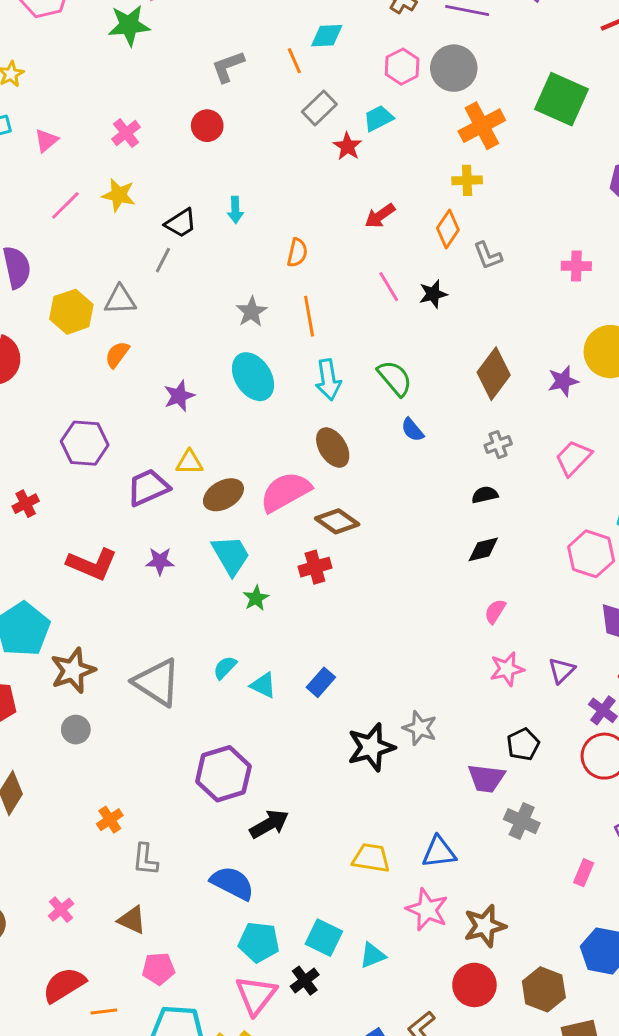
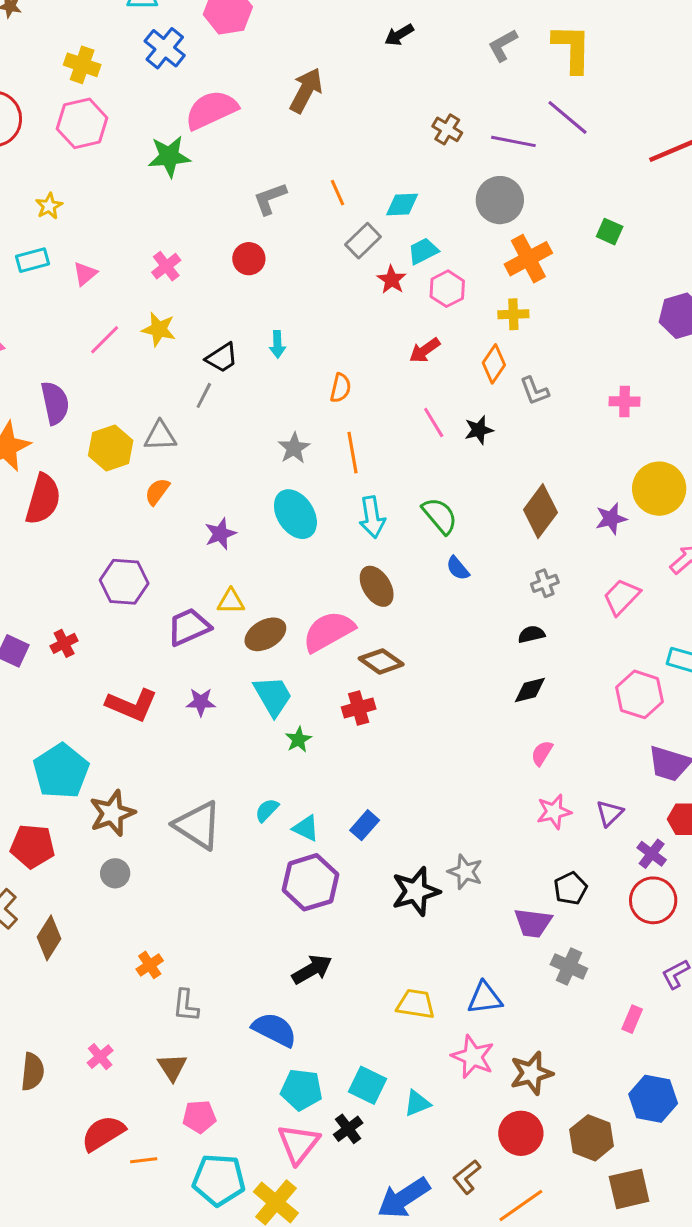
cyan diamond: (327, 36) -> (402, 205), moved
pink hexagon: (402, 67) -> (447, 289), moved
green square: (562, 99) -> (610, 232), size x0.5
purple hexagon: (223, 774) -> (310, 882), moved
brown triangle: (132, 920) -> (172, 1067), turned 32

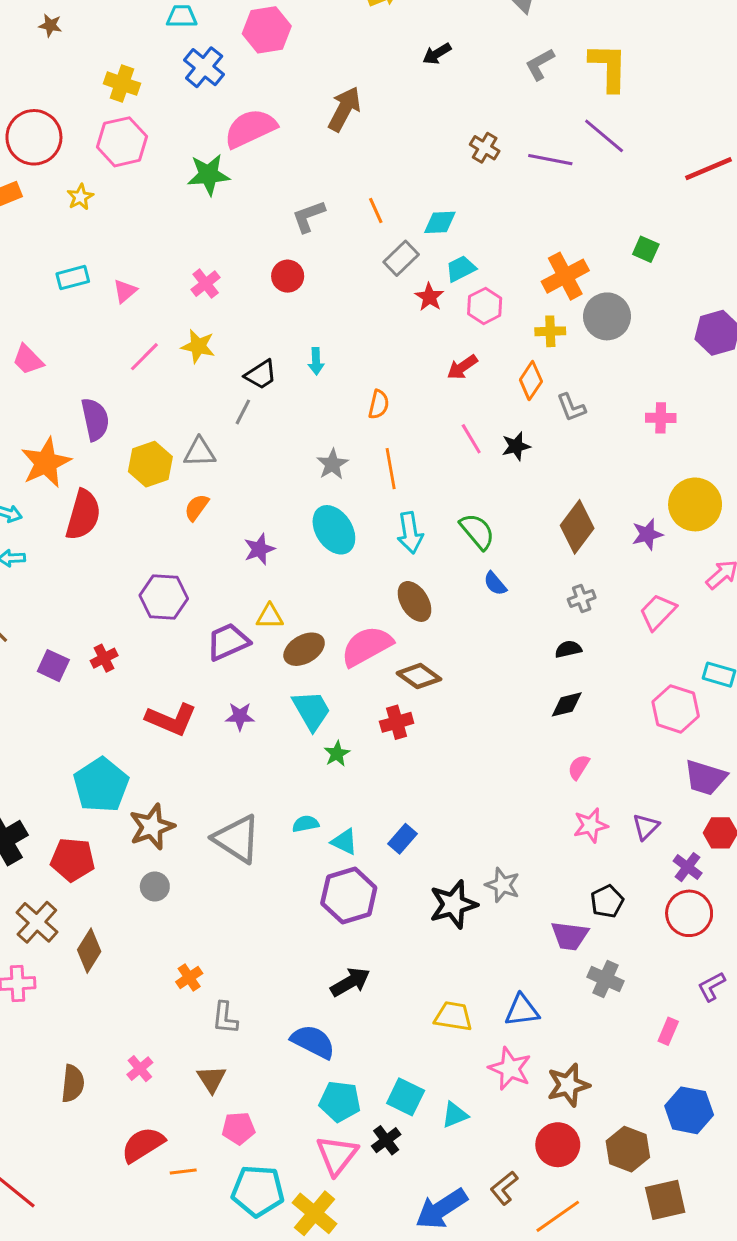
gray circle: (500, 200) -> (607, 316), moved
yellow star: (49, 206) -> (80, 197), moved
cyan semicircle: (267, 810) -> (306, 824), turned 35

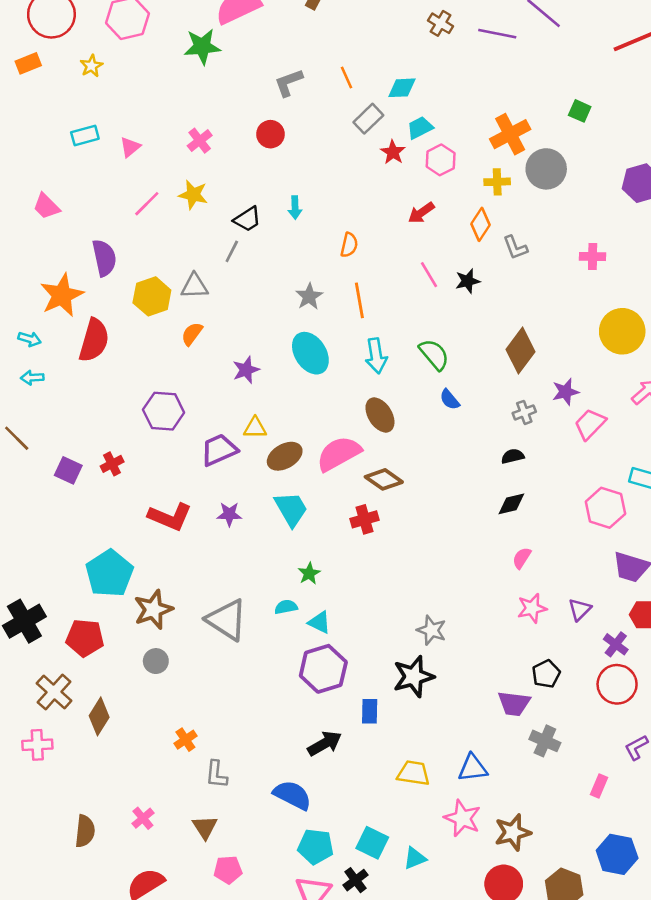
purple star: (647, 534) -> (566, 392), moved
green star: (337, 754) -> (309, 573), moved
blue rectangle: (403, 839) -> (370, 711), moved, turned -40
gray star: (503, 885) -> (432, 630), moved

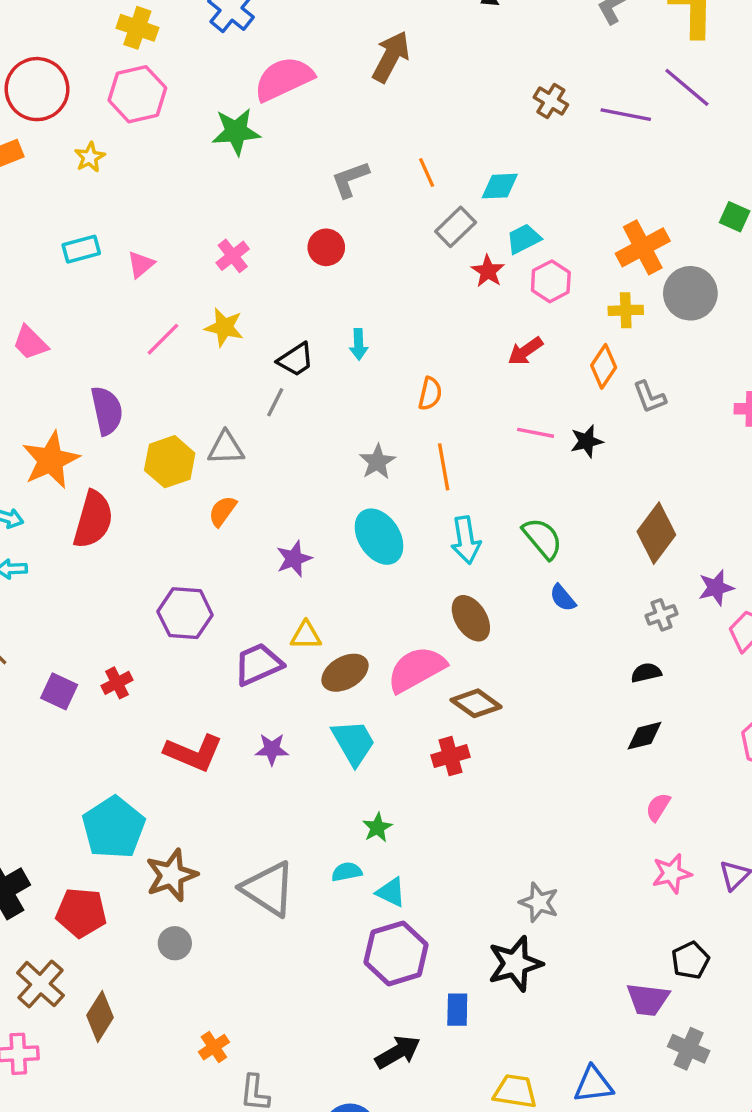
pink line: (429, 275) -> (536, 433), turned -48

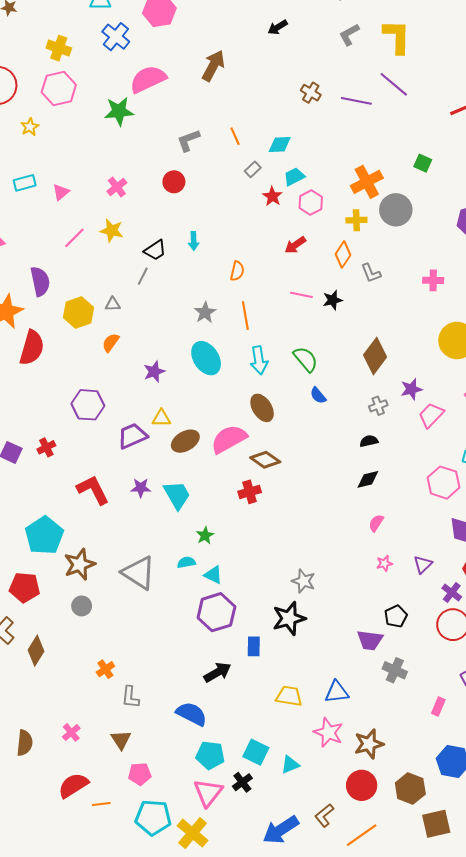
gray rectangle: (456, 227) -> (253, 169), size x0.7
gray triangle: (226, 448) -> (113, 304), size x0.7
cyan trapezoid: (353, 742) -> (177, 495), moved
red L-shape: (194, 753) -> (93, 490), turned -140
pink star: (672, 873) -> (384, 563), size x0.7

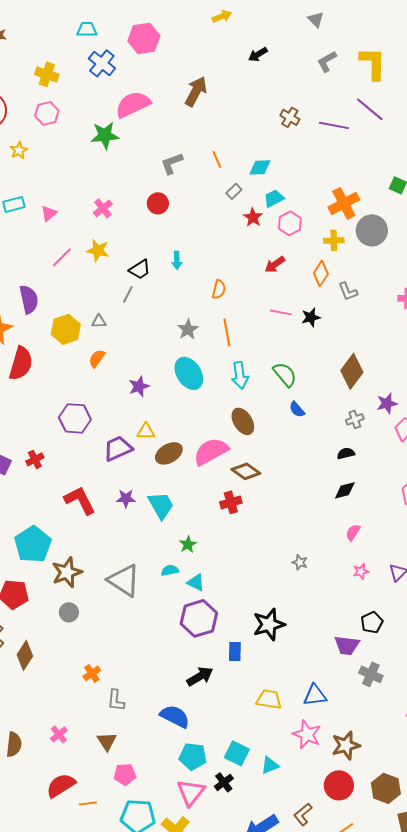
pink hexagon: (59, 88) -> (47, 113), size x0.7
gray star: (304, 581) -> (300, 562), moved, size x0.7

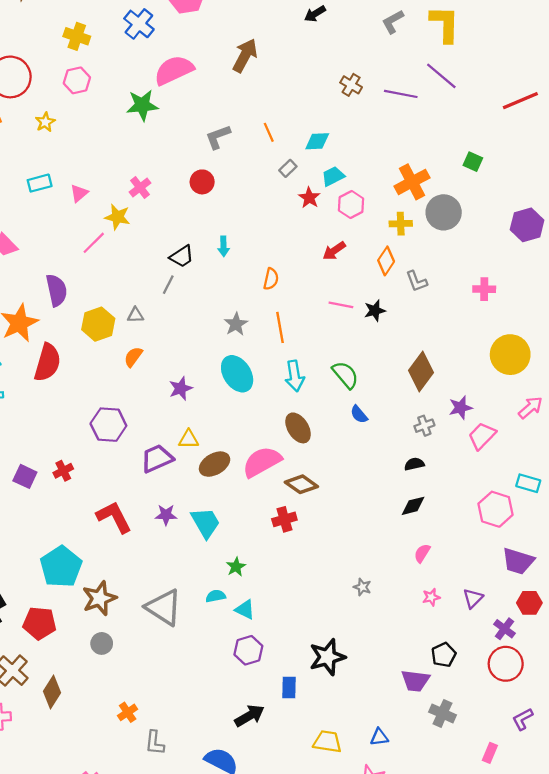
yellow star: (98, 250) -> (117, 217), moved
purple hexagon: (199, 618) -> (248, 650), size x0.7
blue triangle: (315, 695) -> (379, 737), size x0.7

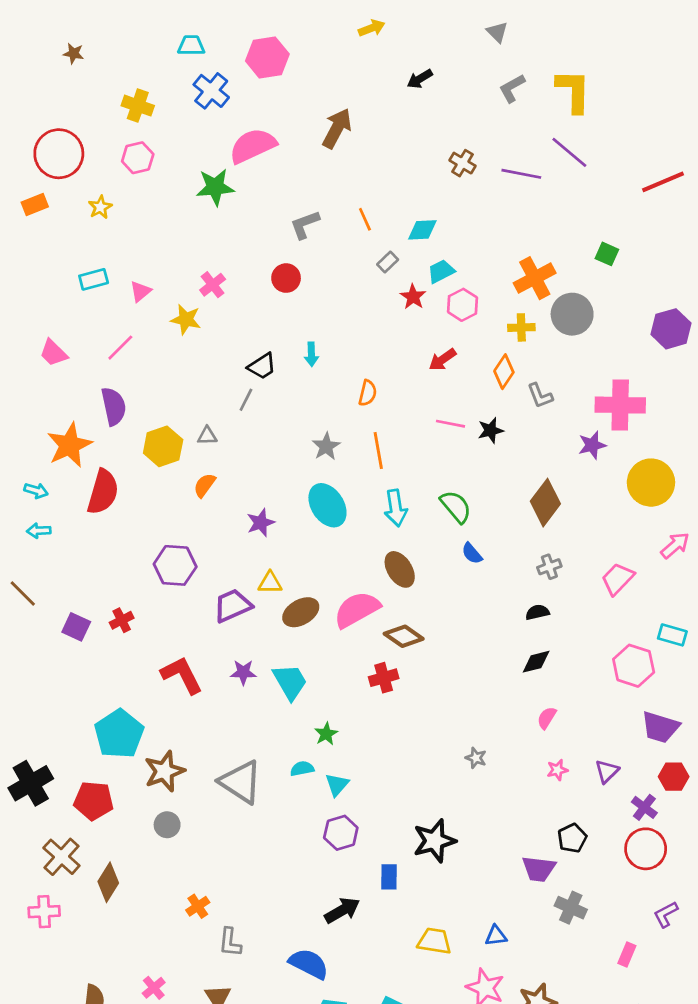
pink line: (94, 243) -> (120, 348), moved
pink cross: (484, 289) -> (620, 405), size x1.8
purple star: (461, 408) -> (592, 445), moved
cyan triangle: (245, 610) -> (337, 785), turned 45

